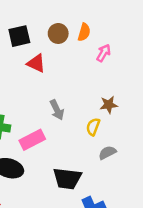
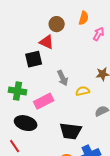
brown circle: (58, 33) -> (57, 24), moved
black square: (19, 36) -> (34, 59), moved
yellow semicircle: (93, 127) -> (83, 91), moved, turned 56

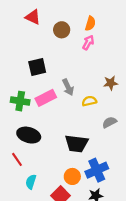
pink arrow: (99, 34) -> (88, 43), moved
red triangle: (47, 42) -> (33, 17), moved
pink rectangle: (44, 101) -> (46, 98), moved

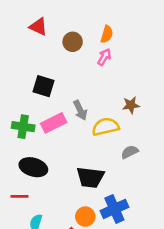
black square: (37, 67) -> (43, 86), turned 30
yellow semicircle: (89, 101) -> (106, 127), size x1.5
red line: (17, 159) -> (19, 196), turned -56

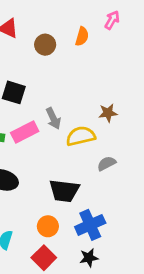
pink arrow: (104, 57) -> (112, 20), moved
orange circle: (85, 217) -> (48, 226), moved

